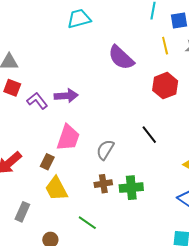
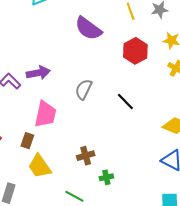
gray semicircle: (105, 150) -> (84, 89), moved
green cross: (131, 188) -> (106, 177), moved, size x0.6

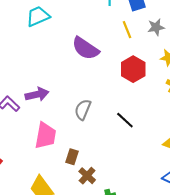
brown rectangle: (27, 141) -> (72, 157), moved
brown cross: (86, 156) -> (87, 176), turned -30

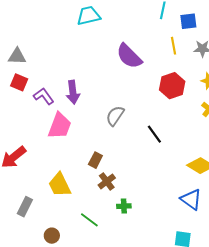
purple arrow: (37, 94) -> (73, 92), turned 85
pink trapezoid: (45, 136) -> (60, 126), moved

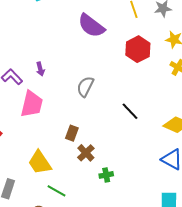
purple arrow: (73, 92) -> (40, 69), size x0.6
black line: (154, 134) -> (130, 111), moved
green line: (89, 220) -> (57, 191), moved

